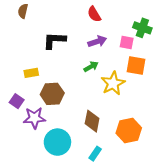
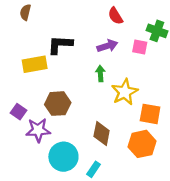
red semicircle: (94, 14) -> (115, 16), moved
orange square: (136, 66) -> (150, 114), moved
green arrow: (91, 67) -> (100, 74), turned -64
yellow rectangle: (31, 73) -> (35, 64), moved, size x1.5
cyan rectangle: (95, 154) -> (93, 169), moved

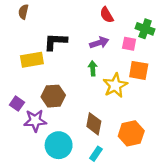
orange square: (150, 114) -> (139, 70), moved
cyan rectangle: (93, 169) -> (96, 154), moved

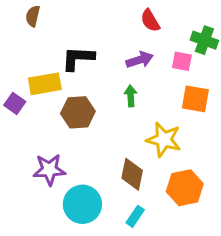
yellow star: (115, 85) -> (164, 140), moved, turned -30
brown hexagon: (53, 96) -> (78, 112), moved
purple square: (17, 104) -> (15, 103), moved

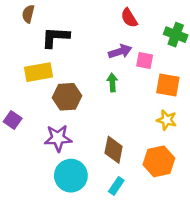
black L-shape: (78, 58) -> (55, 37), moved
pink square: (182, 61) -> (145, 60), moved
purple square: (15, 103) -> (13, 120), moved
yellow star: (164, 140) -> (167, 120), moved, size x0.7
purple star: (49, 170) -> (58, 138), moved

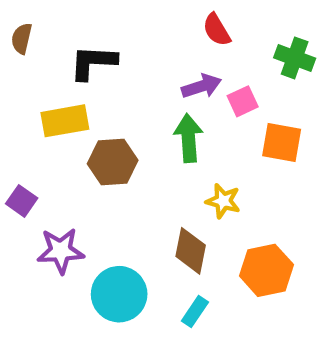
brown semicircle: (28, 14) -> (22, 38), moved
pink square: (145, 60) -> (243, 101), turned -36
green arrow: (112, 82) -> (188, 138), size x1.5
yellow star: (167, 120) -> (223, 201), moved
purple star: (58, 138) -> (61, 251), moved

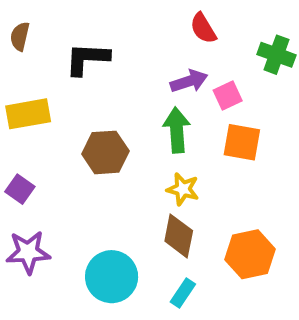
yellow rectangle: (65, 121) -> (28, 114), moved
orange square: (282, 142) -> (242, 142), moved
yellow star: (223, 201) -> (183, 189), moved
purple star: (61, 251) -> (28, 252), moved

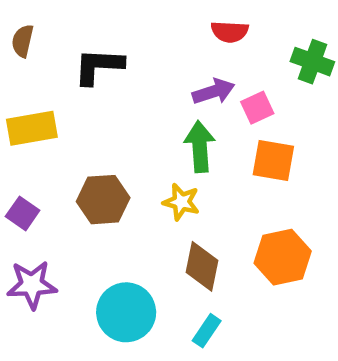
red semicircle: (203, 28) -> (230, 32), turned -56
brown hexagon: (105, 152) -> (103, 200), moved
yellow star: (183, 189) -> (181, 202), moved
orange hexagon: (250, 254) -> (283, 257), moved

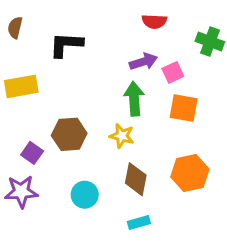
purple square: (23, 213) -> (32, 153), moved
cyan circle: (126, 312) -> (85, 195), moved, size x0.7
cyan rectangle: (207, 331) -> (139, 223), turned 40

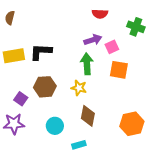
black L-shape: (66, 45) -> (41, 52), moved
orange hexagon: (190, 173) -> (132, 124), moved
cyan rectangle: (139, 223) -> (79, 145), moved

